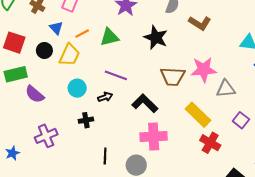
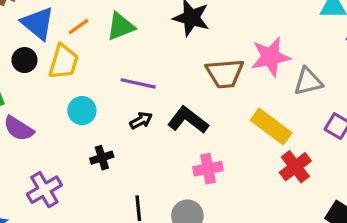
blue triangle: (56, 28) -> (38, 23), size x1.6
black arrow: (105, 97) -> (141, 121), moved
pink cross: (154, 137) -> (208, 169), size x0.7
red cross: (210, 143) -> (295, 167), turned 30

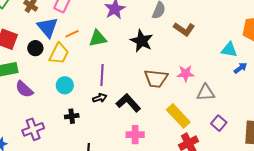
pink star: (270, 57) -> (186, 73), size x0.7
purple line: (138, 83) -> (102, 75), turned 70

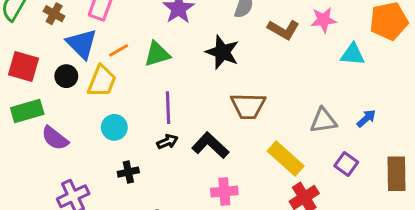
blue arrow: (240, 68) -> (366, 118), moved
pink star: (186, 73) -> (324, 20), moved

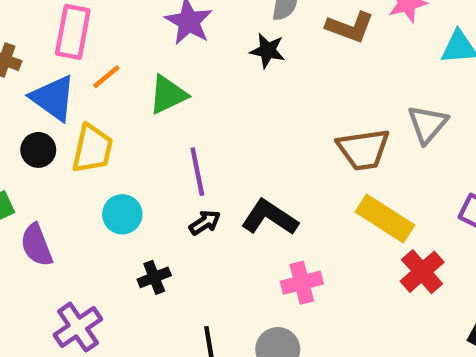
orange line: (119, 50) -> (106, 77), moved
black star: (222, 52) -> (268, 51), moved, size x0.7
brown trapezoid: (248, 106) -> (363, 149), moved
gray triangle: (323, 121) -> (427, 124), moved, turned -32
purple semicircle: (55, 138) -> (36, 245), turned 40

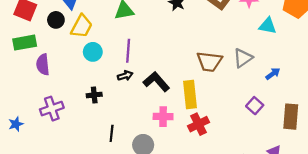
cyan circle: (122, 214) -> (93, 52), moved
yellow rectangle: (385, 218) -> (190, 94), moved, turned 36
red cross: (422, 272) -> (198, 124), moved

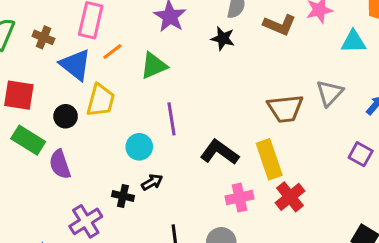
black circle: (56, 20) -> (66, 116), moved
green rectangle: (25, 43) -> (28, 140), turned 55
cyan circle: (93, 52) -> (139, 147), moved
black arrow: (125, 76) -> (152, 182), moved
black cross: (94, 95) -> (123, 196), moved, turned 32

